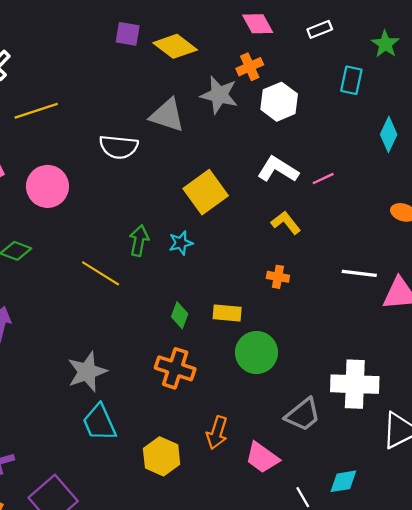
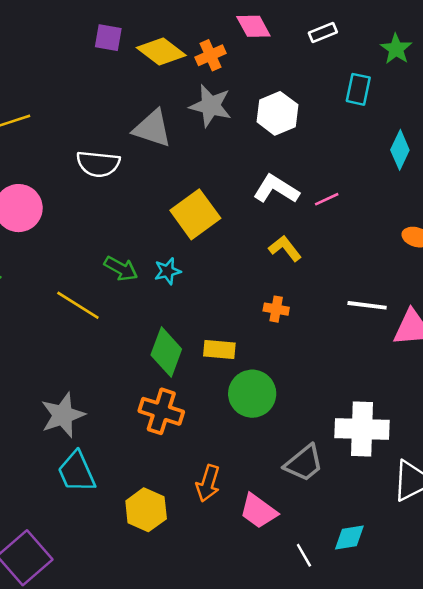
orange cross: (250, 67) -> (211, 55), moved
green arrow: (139, 241) -> (121, 269), turned 108
green diamond: (180, 315) -> (166, 352), size x1.6

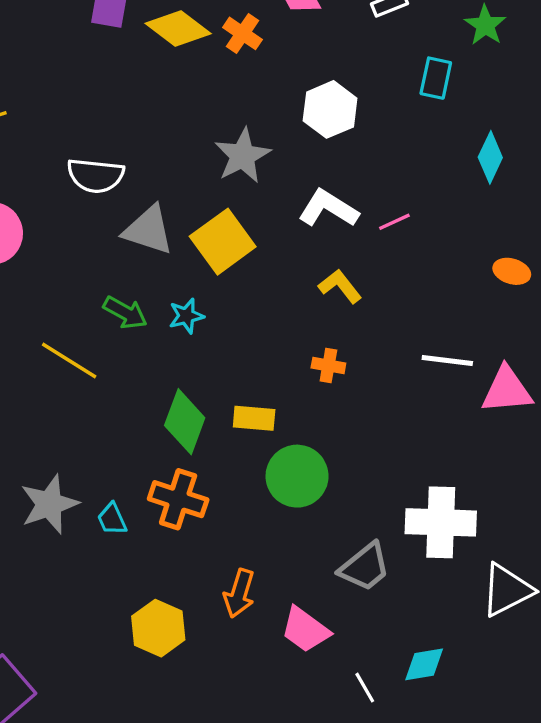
orange cross: (211, 55) -> (243, 33), turned -32
gray star: (211, 106) -> (243, 156), moved, turned 30
gray triangle: (152, 128) -> (148, 230), moved
cyan trapezoid: (77, 472) -> (112, 519), moved, size x0.6

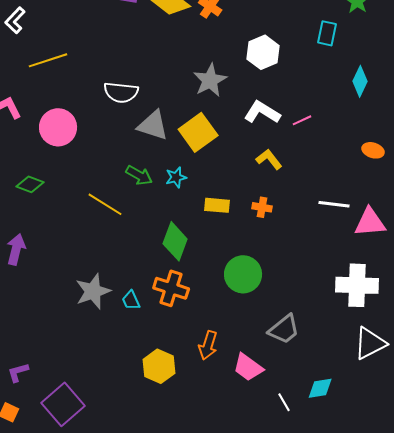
yellow rectangle: (254, 418) -> (217, 205), moved
white cross: (441, 522) -> (357, 285), moved

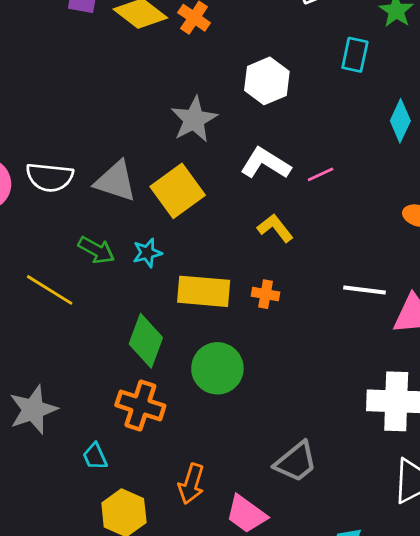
white semicircle: (121, 92) -> (50, 177), moved
yellow rectangle: (217, 205) -> (204, 291), size x1.5
green circle: (243, 274) -> (217, 368), moved
cyan trapezoid: (131, 300) -> (95, 456), moved

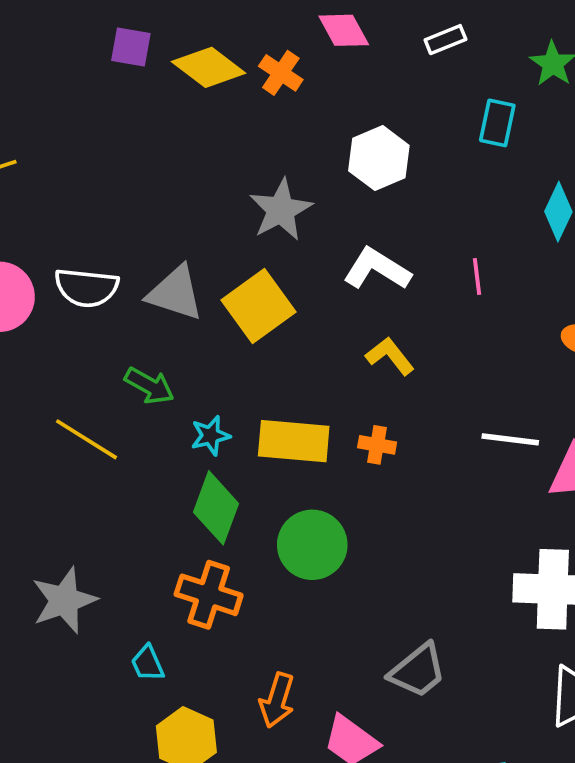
pink line: (321, 174) -> (477, 276), moved, turned -72
cyan star: (147, 253) -> (210, 436), moved

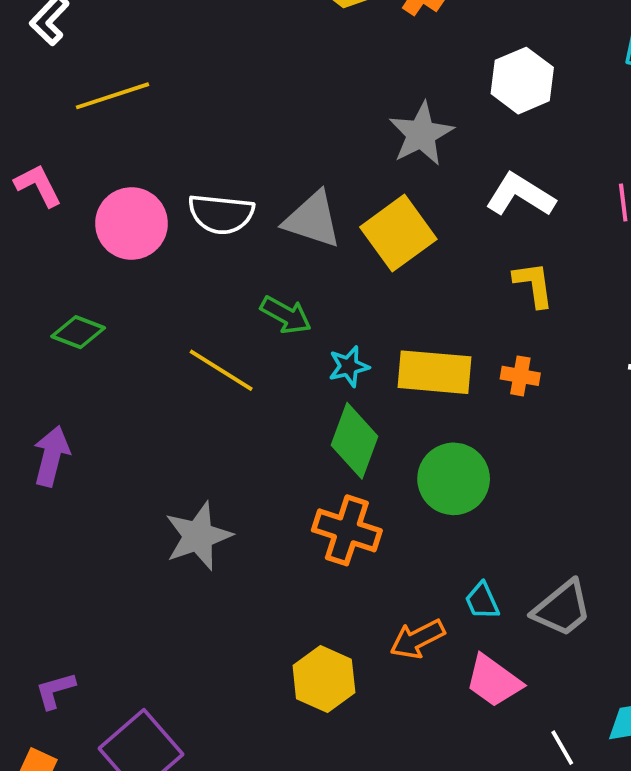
yellow L-shape: (390, 356) -> (534, 284), turned 30
cyan trapezoid: (148, 663) -> (482, 601), moved
orange arrow: (277, 700) -> (417, 639), turned 46

